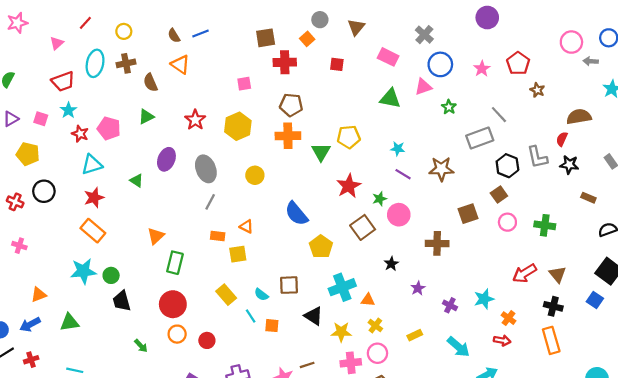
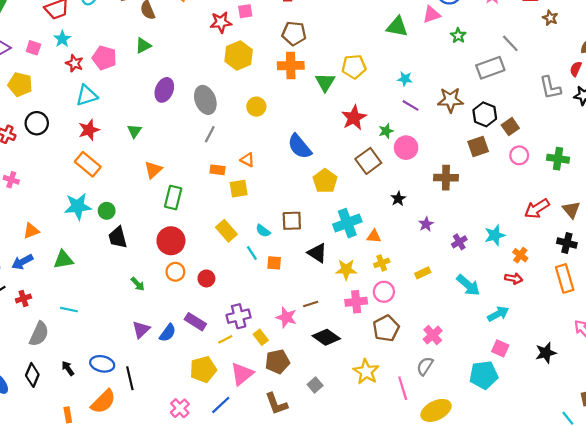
red star: (195, 120) -> (221, 22), moved, turned 30
black hexagon: (507, 166) -> (485, 114), moved
green triangle: (137, 181) -> (134, 131), moved, turned 32
purple cross: (450, 305) -> (459, 242), turned 32
yellow cross: (375, 326) -> (382, 263), turned 32

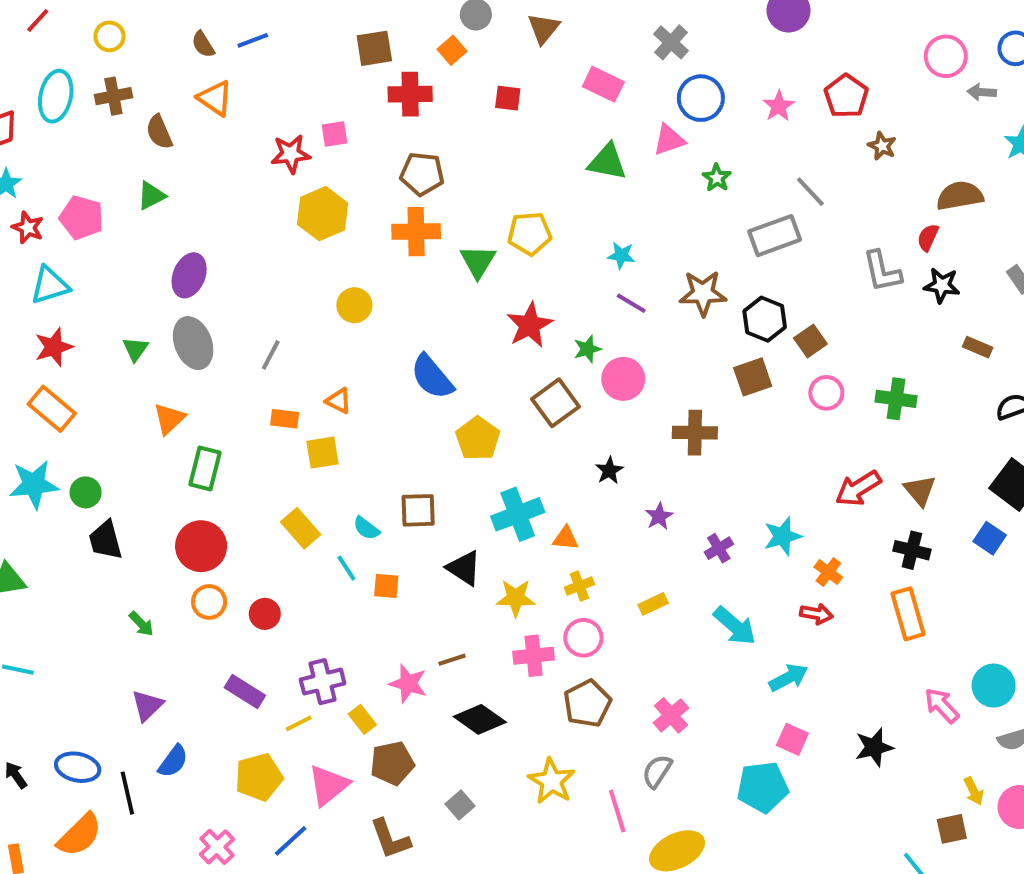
gray ellipse: (205, 100) -> (193, 343), moved
blue semicircle: (168, 333) -> (173, 761), moved

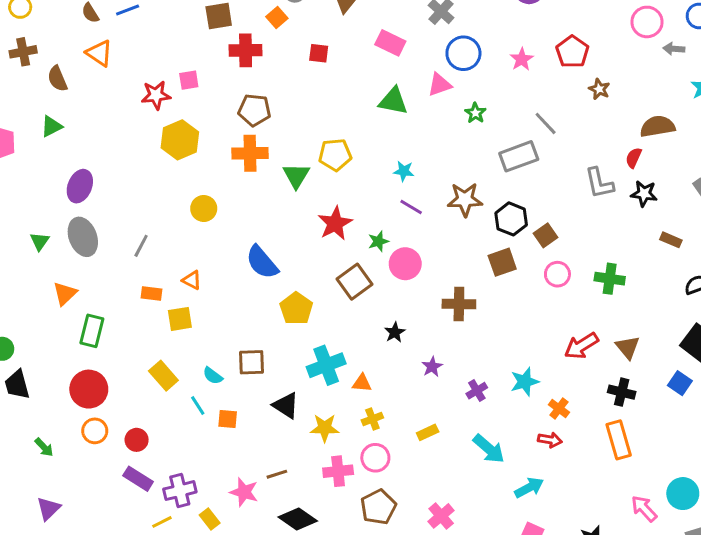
purple rectangle: (245, 692) -> (138, 479), moved

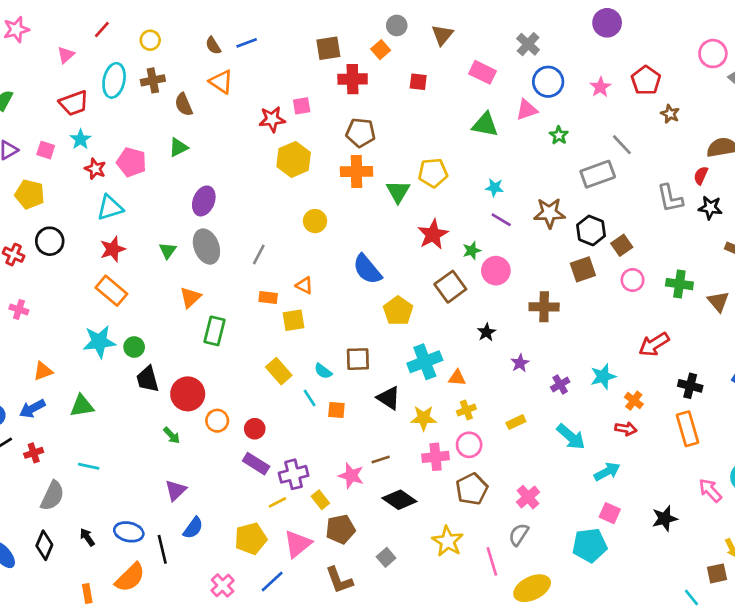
brown triangle: (628, 347) -> (718, 301), moved
red circle: (89, 389) -> (188, 394), moved

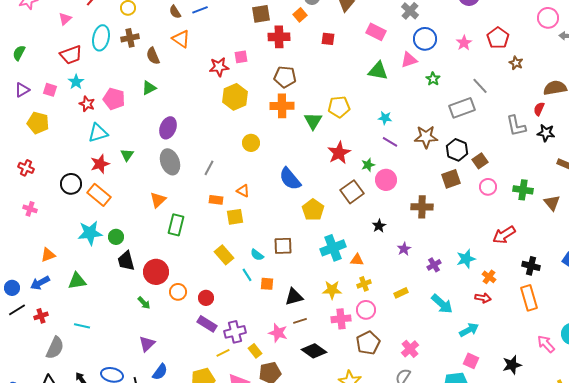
black circle: (50, 241) -> (71, 184), moved
green triangle: (168, 251) -> (127, 155), moved
black triangle: (389, 398) -> (294, 297), moved, turned -48

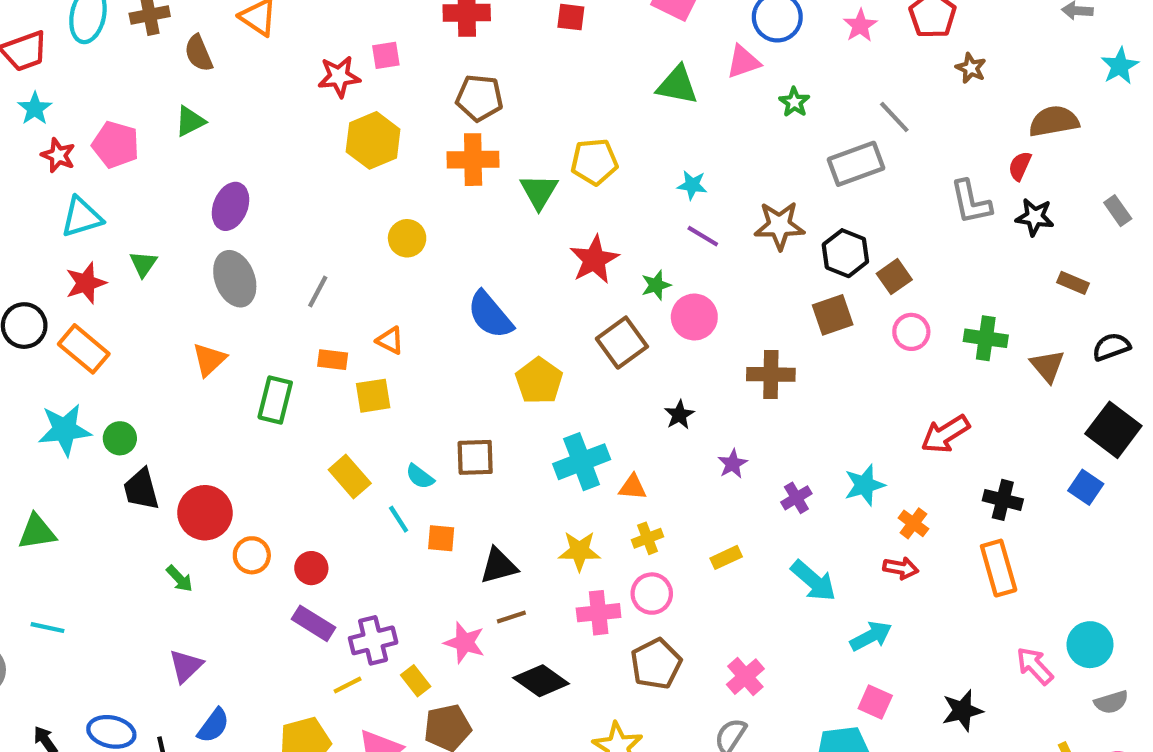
green rectangle: (176, 225) -> (275, 400), moved

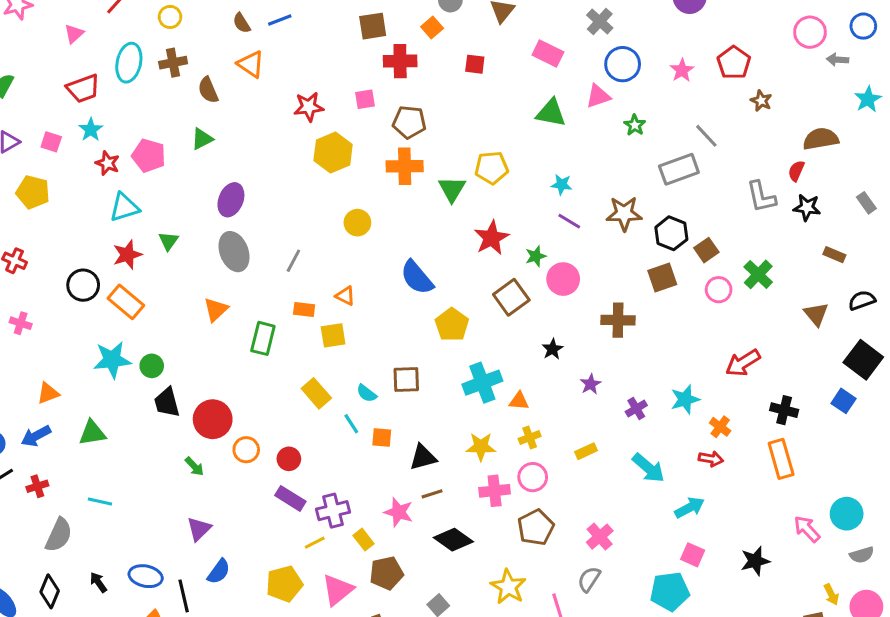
pink square: (386, 55) -> (365, 99), moved
green cross: (986, 338) -> (758, 274), moved, turned 36

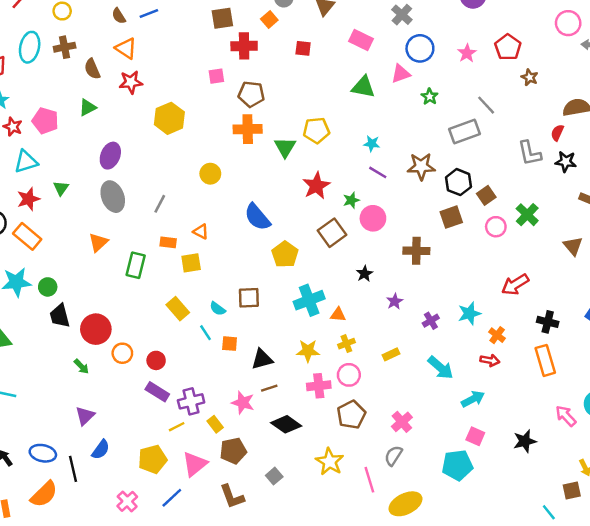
red star: (309, 107) -> (131, 82), moved
yellow hexagon: (333, 153) -> (169, 118), moved

